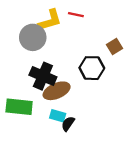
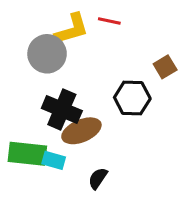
cyan rectangle: (58, 116) -> (54, 160), moved

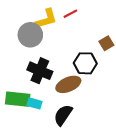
red line: (109, 21) -> (70, 14), turned -40
brown ellipse: (81, 131) -> (68, 84), moved
black semicircle: (98, 178) -> (63, 115), size x1.5

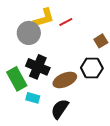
red line: (70, 14) -> (66, 22), moved
black hexagon: (85, 63) -> (92, 68), moved
green rectangle: (18, 99) -> (17, 79), moved, turned 55

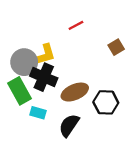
yellow L-shape: (44, 18) -> (44, 55), moved
gray circle: (29, 33) -> (24, 62), moved
black hexagon: (92, 68) -> (106, 102), moved

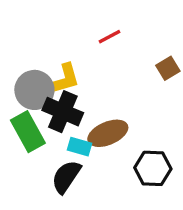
black hexagon: (106, 102) -> (153, 168), moved
cyan rectangle: (38, 113) -> (79, 147), moved
black semicircle: (69, 125) -> (66, 177), moved

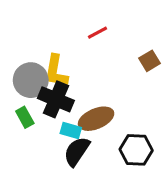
yellow L-shape: (63, 80) -> (56, 71), turned 116
green rectangle: (28, 132) -> (25, 117), size x0.6
black semicircle: (66, 177) -> (77, 151), moved

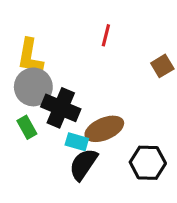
red line: (98, 33) -> (106, 35), turned -48
yellow L-shape: (56, 71) -> (30, 56), moved

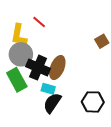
red line: (106, 35) -> (39, 22), moved, turned -64
green rectangle: (27, 127) -> (17, 80), size x1.6
brown ellipse: (104, 129) -> (57, 68), moved, turned -45

